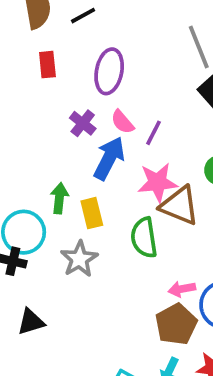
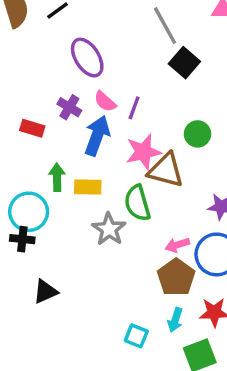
red rectangle: (47, 65) -> (32, 128), moved, turned -60
purple ellipse: (109, 71) -> (87, 58), turned -36
yellow rectangle: (92, 213) -> (88, 187), turned -68
gray star: (79, 259) -> (109, 229), moved

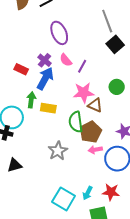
blue arrow: (97, 136) -> (45, 78), moved
brown triangle: (166, 170) -> (95, 105), size x0.7
gray star: (109, 229) -> (58, 151), moved
brown pentagon: (176, 277) -> (91, 132), moved
cyan square: (136, 336) -> (64, 199), size x1.6

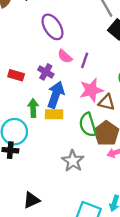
purple cross: (45, 60) -> (46, 72), moved
blue arrow: (45, 78) -> (56, 95), moved
black triangle: (15, 165) -> (31, 200), moved

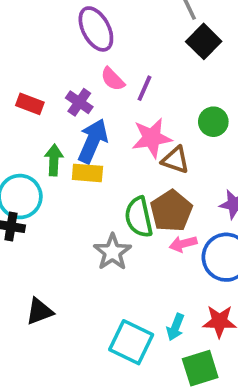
green semicircle: (88, 125) -> (139, 217), moved

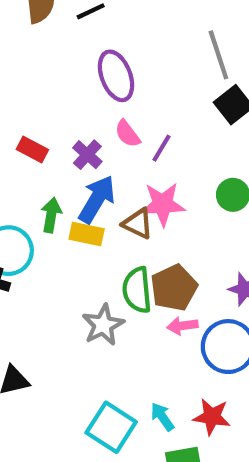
brown triangle: (175, 160) -> (138, 224), moved
cyan arrow: (175, 327) -> (162, 417), turned 116

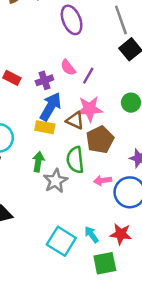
purple ellipse: (116, 76) -> (72, 20), moved
purple cross: (87, 155) -> (44, 80), turned 30
green arrow: (51, 215) -> (38, 162), moved
brown pentagon: (174, 288) -> (100, 140), moved

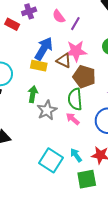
purple cross: (44, 80) -> (29, 11), moved
brown pentagon: (100, 140) -> (84, 77), turned -30
green semicircle: (75, 160) -> (75, 99), moved
pink arrow: (102, 180) -> (73, 119), moved, turned 48

